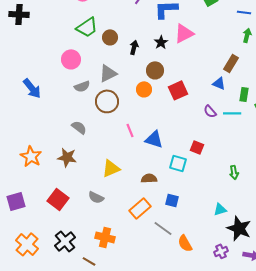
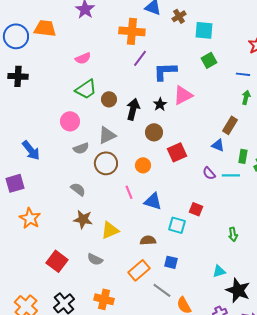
black arrow: (134, 47) -> (133, 109), size x1.5
orange circle: (144, 89) -> (143, 165), moved
brown star: (67, 157) -> (83, 219), moved
purple square: (16, 201) -> (15, 183), moved

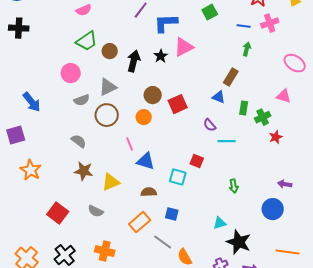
brown circle: (154, 132) -> (153, 95), moved
cyan line: (231, 175) -> (227, 141), moved
blue triangle: (153, 201) -> (146, 161), moved

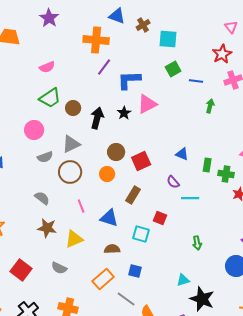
blue line: (244, 26) -> (196, 81), moved
brown rectangle: (231, 77) -> (133, 195), moved
green cross: (263, 117) -> (226, 174), turned 35
pink line: (130, 144) -> (81, 206), moved

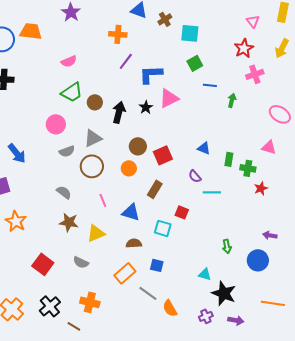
orange cross: (96, 40) -> (118, 34), size x0.7
blue line: (196, 81) -> (210, 85), moved
green arrow: (197, 243) -> (227, 246), moved
cyan triangle: (183, 280) -> (205, 274), turned 32

